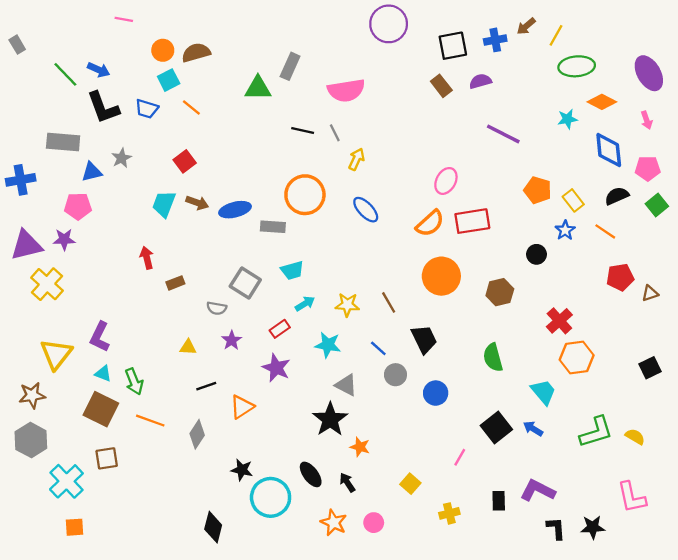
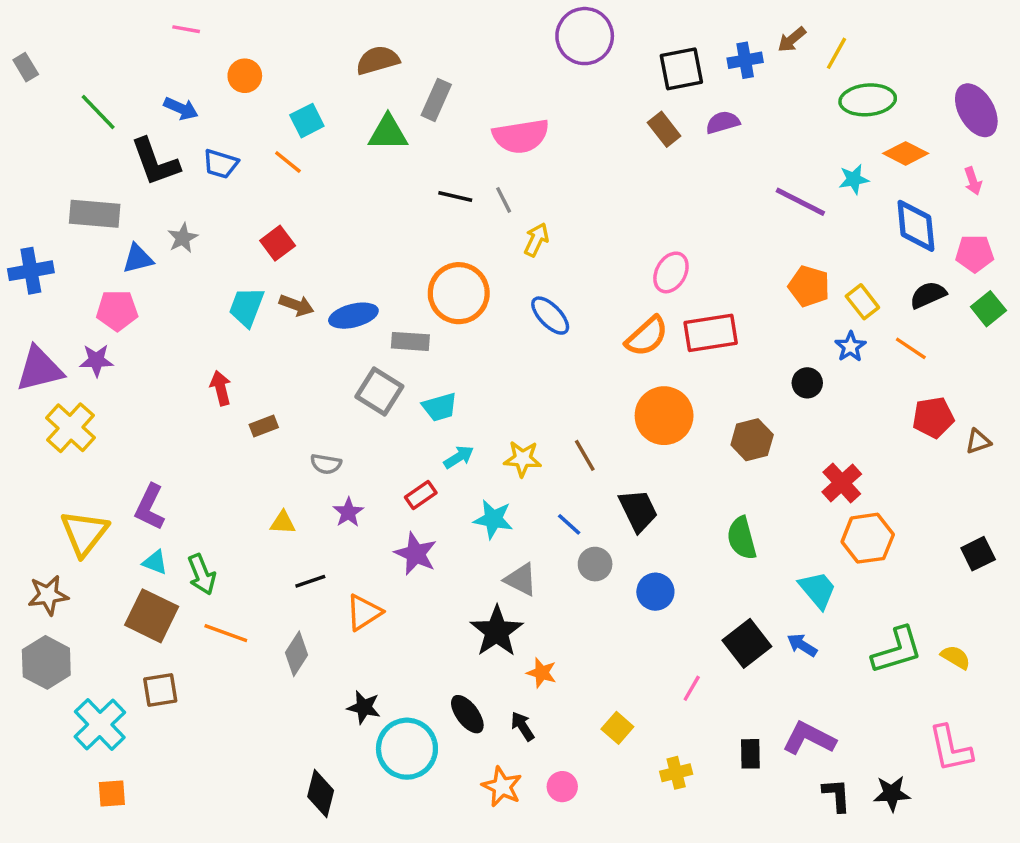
brown semicircle: (196, 53) -> (378, 60), moved
blue arrow: (99, 70) -> (181, 109), moved
cyan square: (169, 80) -> (307, 121), moved
purple line: (503, 134) -> (800, 202), moved
gray square: (245, 283) -> (379, 391), moved

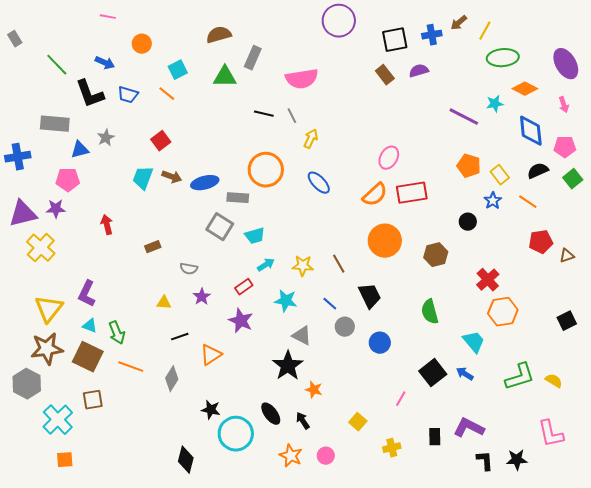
red arrow: (221, 388) -> (107, 225), moved
brown star: (48, 595) -> (47, 349), moved, size x1.4

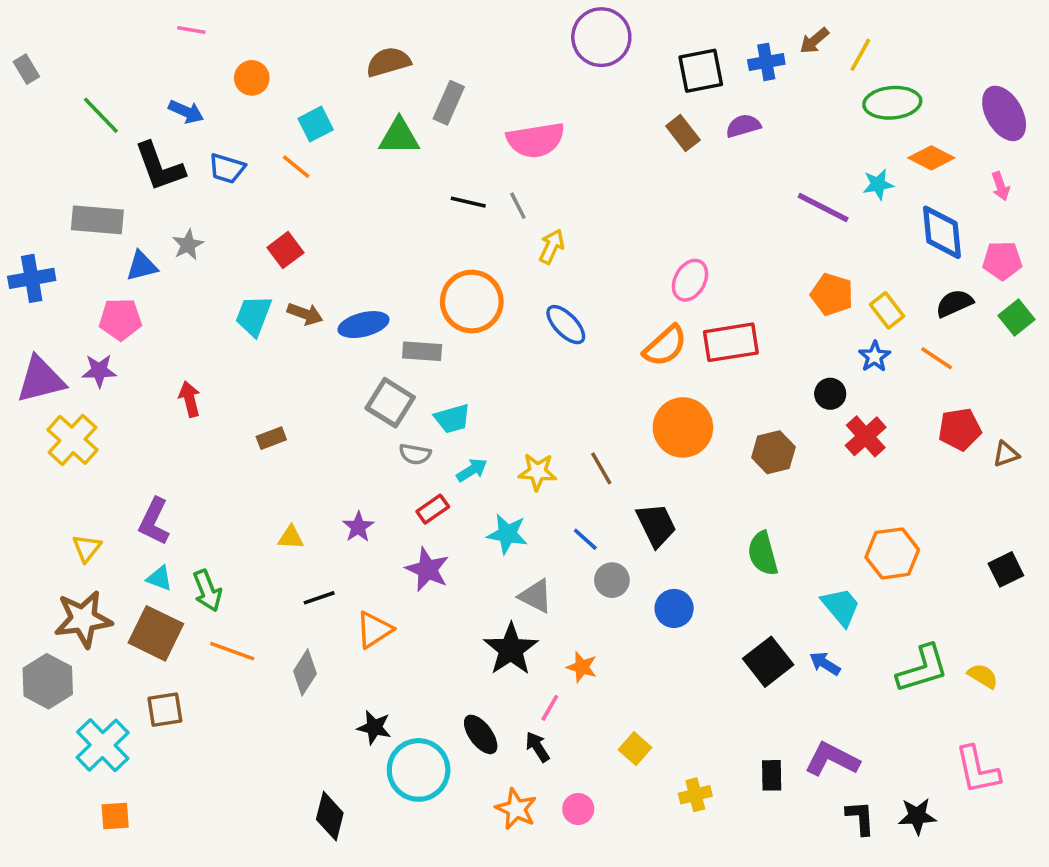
gray semicircle: (189, 269) -> (415, 454), moved
red cross: (488, 280) -> (866, 436), moved
yellow triangle: (49, 309) -> (87, 548), size x0.6
orange star: (314, 390) -> (582, 667), moved
pink line: (401, 399) -> (550, 708), moved

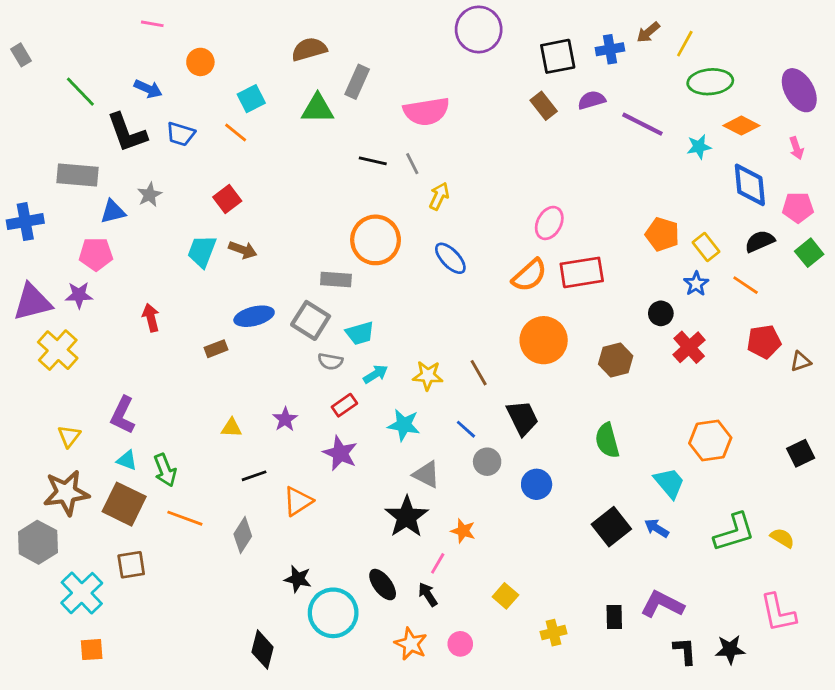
purple line: (823, 207) -> (642, 124), moved
blue ellipse: (364, 325) -> (254, 316), moved

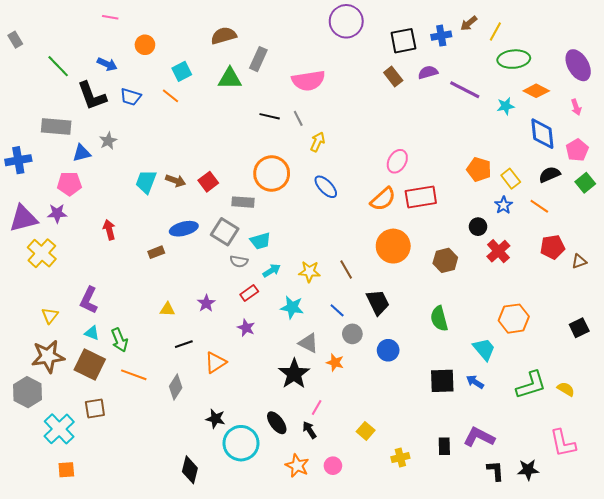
red square: (227, 199) -> (208, 182), moved
pink pentagon: (798, 207) -> (577, 150), turned -30
purple star: (340, 453) -> (246, 328), size x0.7
black square: (611, 527) -> (442, 381), turned 36
orange star: (463, 531) -> (335, 362), moved

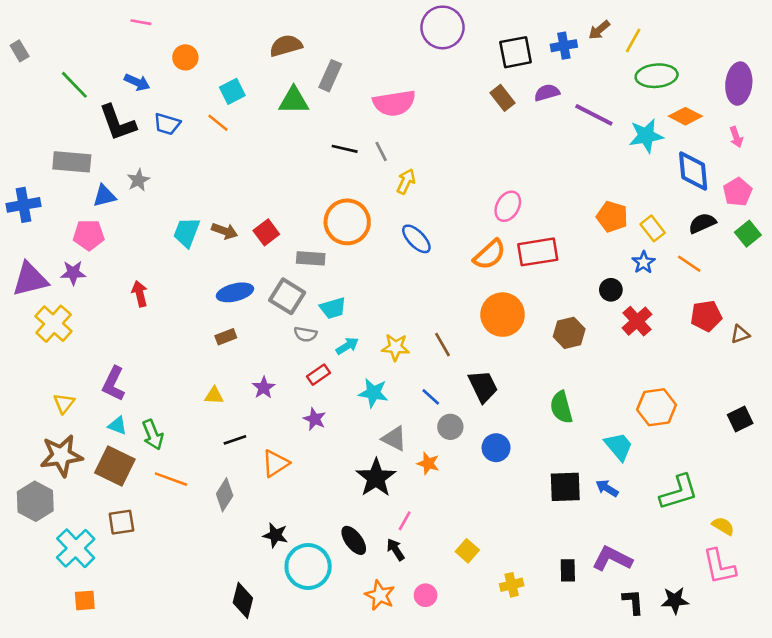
purple ellipse: (578, 65) -> (739, 84), turned 36
cyan star: (506, 106) -> (646, 136), size x1.5
brown rectangle: (156, 252) -> (226, 337), moved
yellow semicircle: (566, 389) -> (723, 526), moved

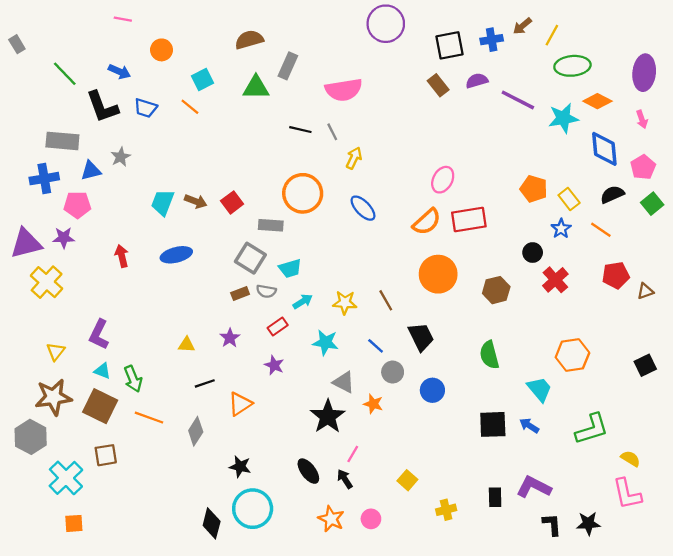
blue cross: (23, 205) -> (44, 179), moved
blue ellipse: (235, 292) -> (176, 255), moved
brown rectangle: (226, 337) -> (240, 293), moved
cyan circle: (308, 566) -> (253, 509), moved

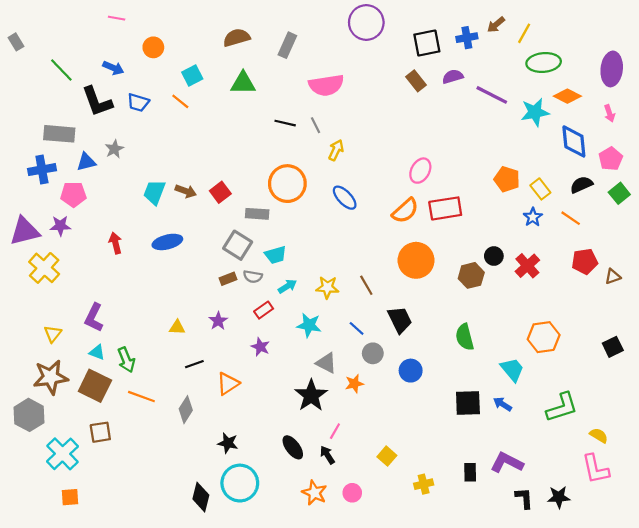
gray rectangle: (288, 66) -> (287, 45), moved
black circle: (533, 253) -> (494, 256), moved
orange star: (373, 404) -> (354, 384), turned -30

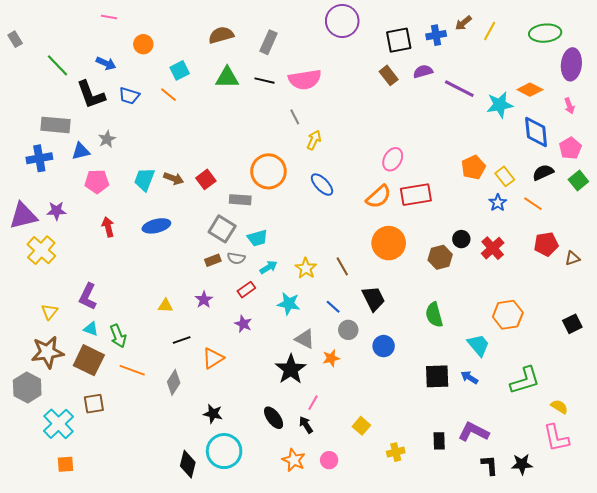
green ellipse: (544, 62) -> (545, 33), moved
black line: (285, 123) -> (264, 81), moved
orange pentagon: (507, 179) -> (473, 167), turned 30
pink pentagon: (73, 194) -> (97, 181), moved
yellow star: (327, 287) -> (306, 268), turned 30

